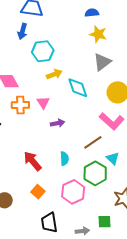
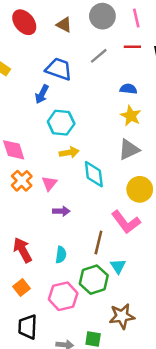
orange cross: (20, 105) -> (22, 181), turned 36
brown line: (93, 142) -> (98, 242), turned -54

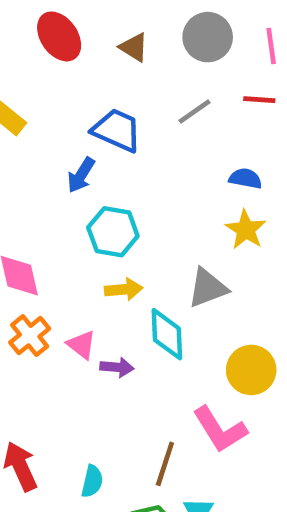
gray triangle: (129, 150) -> (208, 288), moved
pink triangle: (49, 183) -> (81, 345), turned -35
purple arrow: (61, 211) -> (117, 367), moved

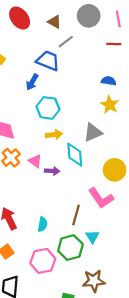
gray line: (195, 111) -> (66, 42), moved

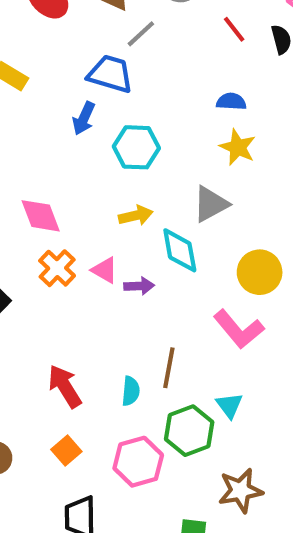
red line: (114, 44) -> (234, 29), turned 56
cyan hexagon: (48, 108) -> (136, 147), moved
brown line: (76, 215) -> (169, 368), moved

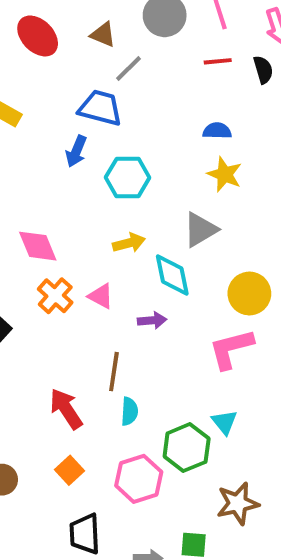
red line: (234, 29) -> (218, 61), turned -56
purple arrow: (139, 286) -> (152, 320), moved
pink L-shape: (239, 329) -> (231, 349), turned 117
brown line: (169, 368) -> (114, 372), moved

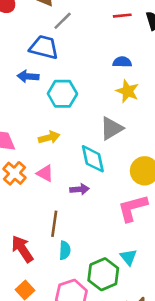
blue arrow: (76, 151) -> (28, 76), turned 72
yellow arrow: (129, 243) -> (49, 137), moved

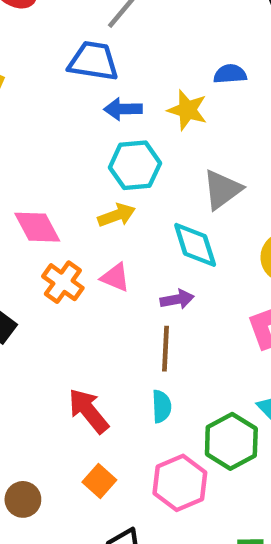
blue arrow: (28, 76) -> (123, 109), moved
yellow star: (127, 91) -> (187, 110), moved
cyan hexagon: (62, 94) -> (135, 165), moved
brown line: (54, 224) -> (165, 349), moved

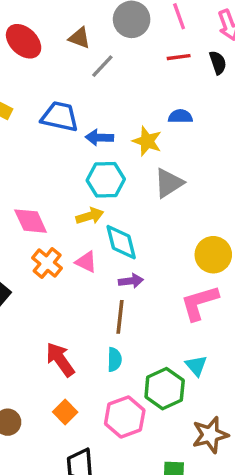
blue trapezoid: (93, 61) -> (60, 117), moved
gray triangle: (222, 190) -> (169, 183), moved
cyan diamond: (195, 245) -> (121, 242), moved

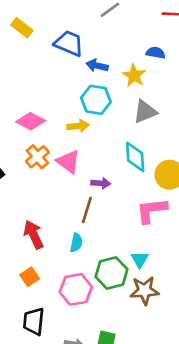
blue semicircle: (180, 116) -> (156, 53), moved
pink diamond: (31, 221) -> (31, 121), turned -48
cyan diamond: (121, 242) -> (135, 157), moved
pink triangle: (86, 262) -> (68, 162), size x1.4
brown star: (210, 435) -> (144, 291), moved

